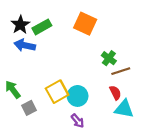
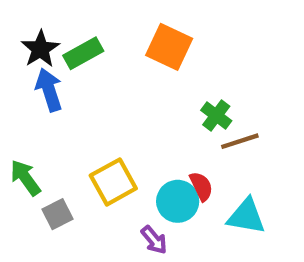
blue arrow: (25, 45) -> (49, 90), turned 60
red semicircle: (115, 93) -> (201, 186), moved
cyan circle: (78, 96) -> (178, 201), moved

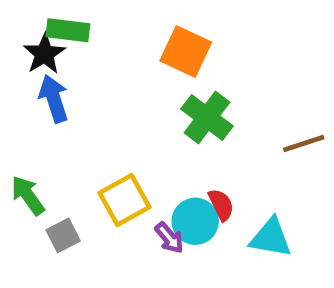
green rectangle: (83, 53) -> (68, 30), moved, turned 36
green cross: (216, 115) -> (207, 118), moved, size x1.5
brown line: (240, 141) -> (304, 143), moved
purple arrow: (154, 240) -> (169, 238), moved

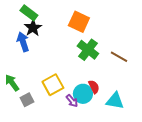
green rectangle: (68, 30) -> (29, 13), turned 30
black star: (44, 54) -> (33, 28), moved
brown line: (304, 143) -> (119, 57), moved, turned 48

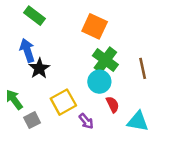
black star: (33, 28) -> (39, 68), moved
brown line: (119, 57) -> (143, 68), turned 48
cyan circle: (83, 94) -> (99, 82), moved

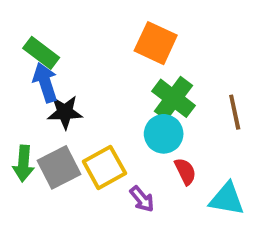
green rectangle: (35, 16) -> (41, 53), moved
black star: (39, 68) -> (65, 112), turned 30
green arrow: (14, 100) -> (23, 163), turned -140
gray square: (32, 120) -> (59, 167), moved, size x1.5

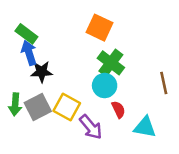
brown line: (235, 112) -> (164, 83), moved
yellow square: (104, 167) -> (67, 107), turned -32
purple arrow: (142, 199) -> (91, 127), size x1.5

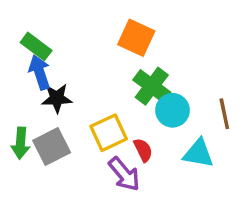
cyan circle: (105, 86) -> (172, 110), moved
yellow square: (67, 107) -> (109, 133), moved, turned 36
red semicircle: (118, 109) -> (143, 150), moved
cyan triangle: (145, 127) -> (198, 153), moved

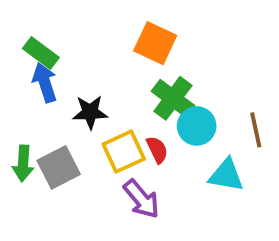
black star: (57, 98) -> (90, 112), moved
red semicircle: (143, 150) -> (157, 150), moved

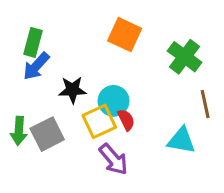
green rectangle: (41, 53) -> (33, 42), turned 68
blue arrow: (45, 83) -> (36, 66), turned -120
green cross: (173, 98) -> (185, 57), moved
cyan circle: (197, 126) -> (114, 101), moved

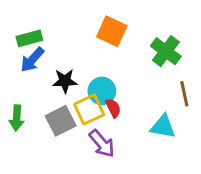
green rectangle: (33, 42) -> (29, 38), turned 60
gray square: (47, 134) -> (61, 121), moved

